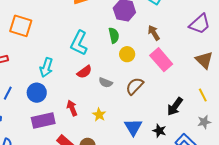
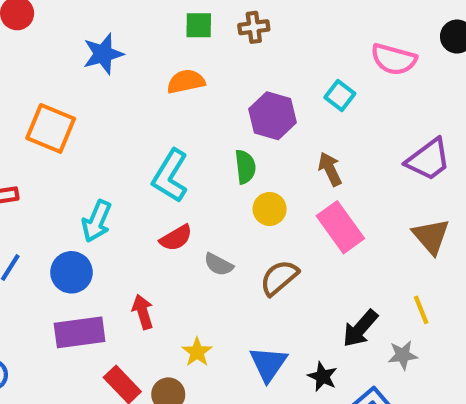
yellow star: (99, 115) -> (197, 352), moved
gray star: (204, 122) -> (403, 355), moved

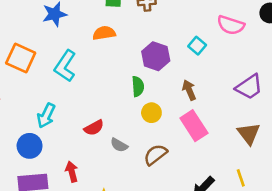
cyan L-shape: (170, 176) -> (65, 66), moved

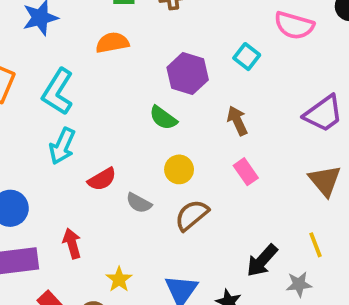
green semicircle: (138, 86) -> (163, 118), turned 132
yellow circle: (151, 113) -> (179, 169), moved
cyan arrow: (46, 115) -> (62, 146), moved
pink rectangle: (194, 126) -> (246, 172), size x0.6

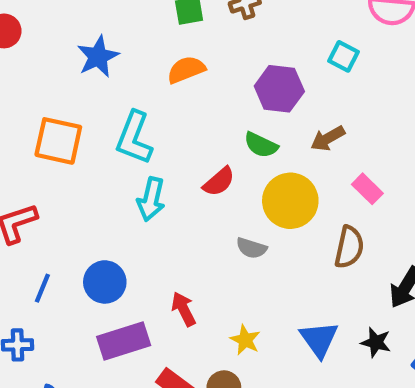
brown arrow: (237, 121) -> (328, 138), moved, turned -84
yellow circle: (179, 169) -> (290, 201), size x1.6
red semicircle: (102, 179) -> (219, 182), moved
brown semicircle: (192, 215) -> (349, 247), moved, turned 153

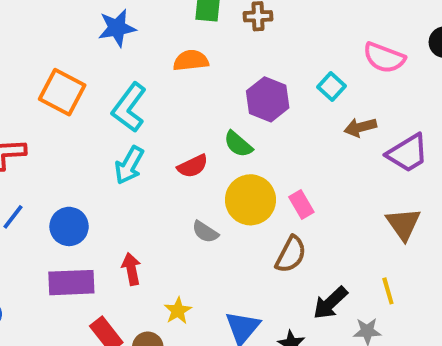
brown arrow: (328, 138) -> (360, 127), moved
pink rectangle: (367, 189) -> (301, 205), moved

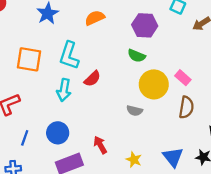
cyan arrow: (129, 165) -> (64, 90), moved
red semicircle: (193, 166) -> (92, 79), moved

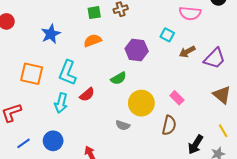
green semicircle: (137, 56) -> (119, 78), moved, turned -56
pink rectangle: (183, 78) -> (177, 98), moved
blue line: (25, 138) -> (23, 143), turned 32

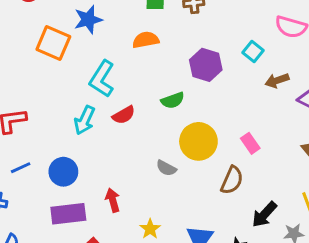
orange square: (32, 74) -> (53, 43), moved

